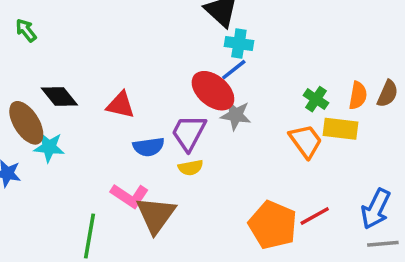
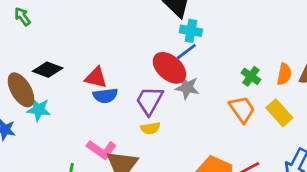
black diamond: (59, 96) -> (48, 70), turned -32
yellow rectangle: (341, 129) -> (279, 113), moved, turned 40
blue semicircle: (149, 147) -> (105, 96), moved

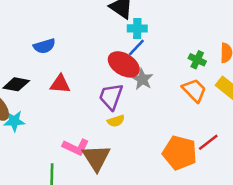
gray star: (187, 88) -> (142, 79), turned 30
blue semicircle: (105, 96) -> (44, 46), moved

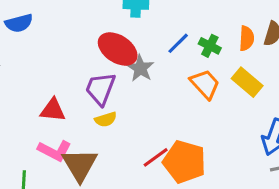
blue line: (136, 47) -> (178, 43), moved
red triangle: (60, 84) -> (53, 110), moved
red line: (208, 142) -> (156, 157), moved

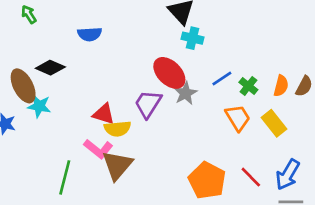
yellow semicircle: (106, 119) -> (117, 129), moved, size x1.4
red line: (156, 157) -> (251, 177), moved, turned 70

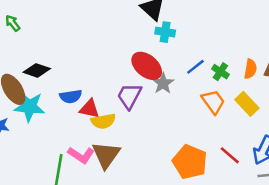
blue semicircle: (90, 34) -> (71, 96), moved
cyan star: (39, 106) -> (29, 107), size x1.4
pink L-shape: (98, 149) -> (81, 155), moved

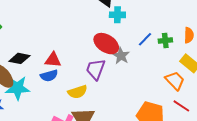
green cross: (220, 72) -> (165, 40), turned -32
orange trapezoid: (213, 102) -> (175, 81), moved
red triangle: (89, 109) -> (53, 60), moved

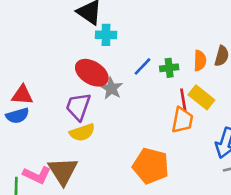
orange trapezoid: (175, 81) -> (182, 120), turned 55
yellow semicircle: (78, 92) -> (82, 132), moved
red line: (181, 106) -> (183, 100), moved, turned 48

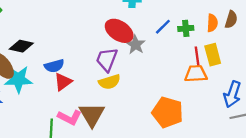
red triangle: (22, 95) -> (63, 82), moved, turned -42
yellow rectangle: (201, 97) -> (213, 55), turned 35
orange trapezoid: (182, 120) -> (196, 74), turned -105

